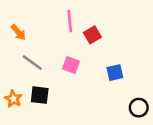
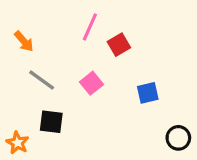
pink line: (70, 21) -> (90, 27), turned 30
pink square: (71, 65) -> (91, 83), turned 30
orange star: (13, 99) -> (17, 143), moved

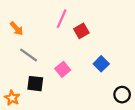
pink square: (91, 83) -> (63, 69), moved
blue square: (148, 93) -> (101, 64), turned -32

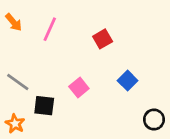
pink line: (62, 19) -> (50, 29), moved
orange arrow: (16, 29) -> (14, 22), moved
gray line: (29, 55) -> (18, 82), moved

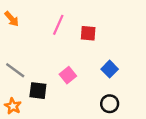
pink line: (50, 29) -> (58, 25), moved
red square: (103, 39) -> (88, 33), turned 35
black circle: (154, 120) -> (110, 104), moved

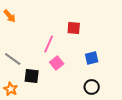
pink line: (58, 25) -> (49, 44), moved
blue square: (110, 69) -> (92, 58), turned 32

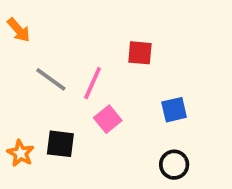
gray line: (13, 59) -> (51, 79), moved
orange star: (11, 89) -> (21, 153), moved

